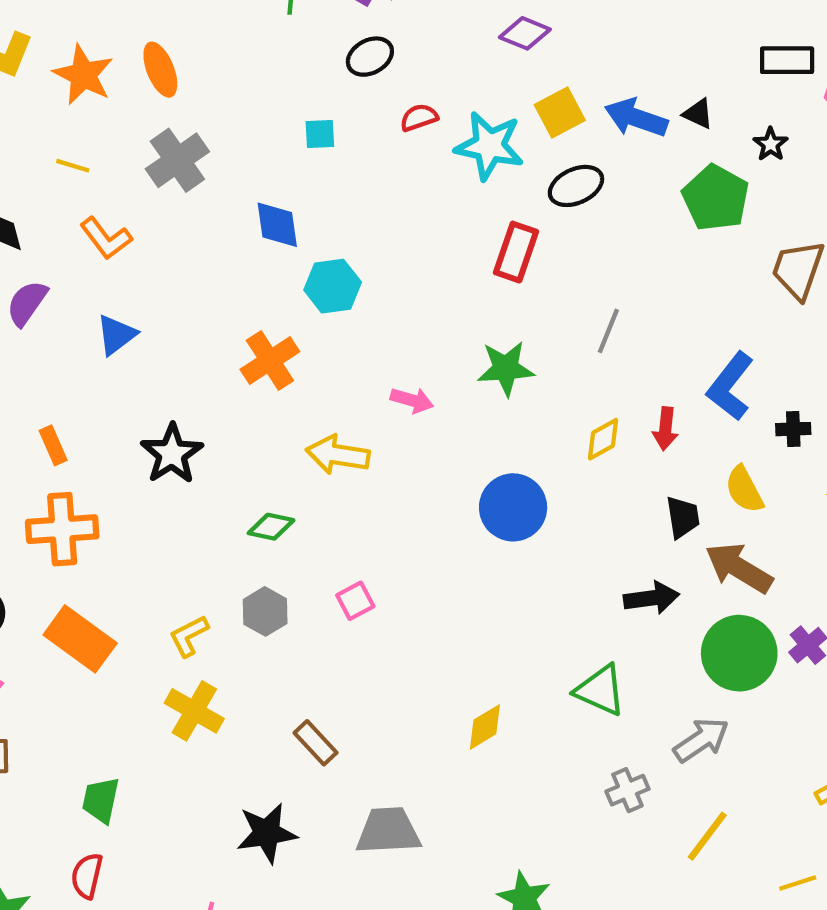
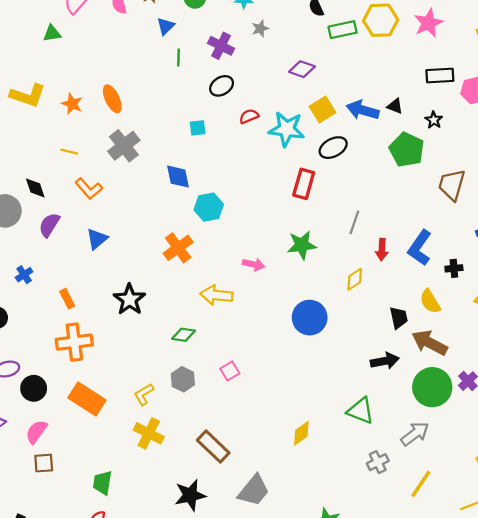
orange star: (83, 75) -> (72, 104), size x0.7
red arrow: (665, 429) -> (382, 250), moved
brown rectangle: (316, 743) -> (213, 446), size x1.4
gray trapezoid: (388, 831) -> (254, 490), turned 135

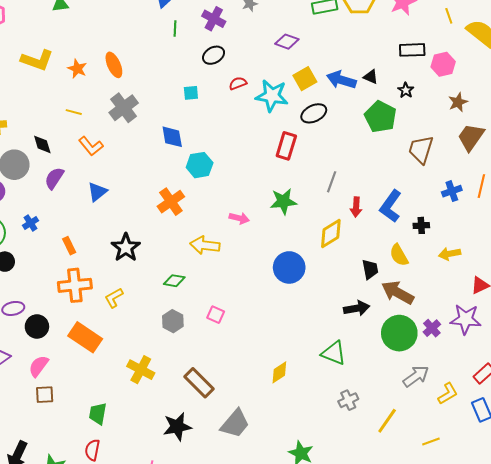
yellow diamond: (355, 279) -> (331, 233), size x1.4
pink square: (230, 371) -> (216, 315), turned -36
yellow L-shape: (144, 394) -> (114, 298), moved
gray arrow: (415, 434) -> (416, 376), moved

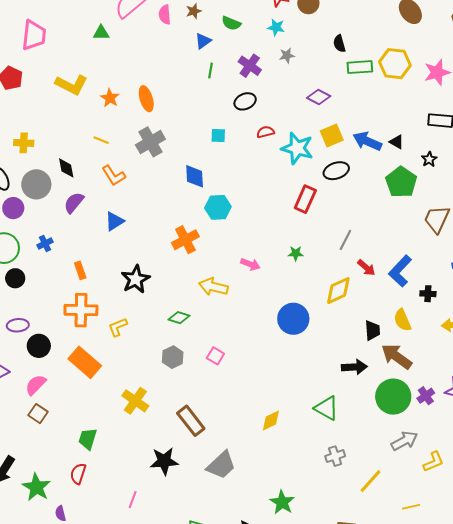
green star: (283, 201) -> (296, 253), size x0.6
red arrow: (356, 207) -> (366, 268), turned -60
brown square: (45, 395) -> (38, 414), turned 30

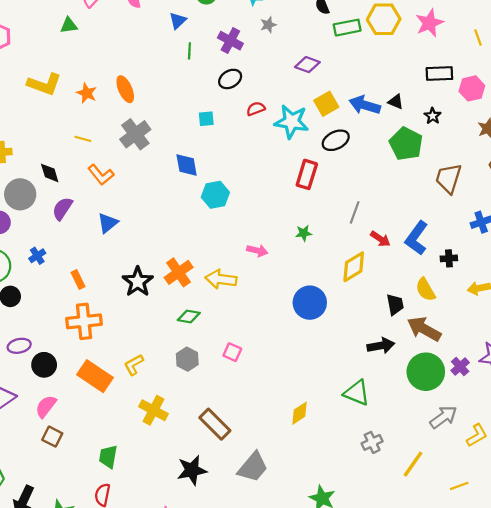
orange cross: (185, 240) -> (179, 272), moved
yellow L-shape: (118, 327) -> (134, 365), moved

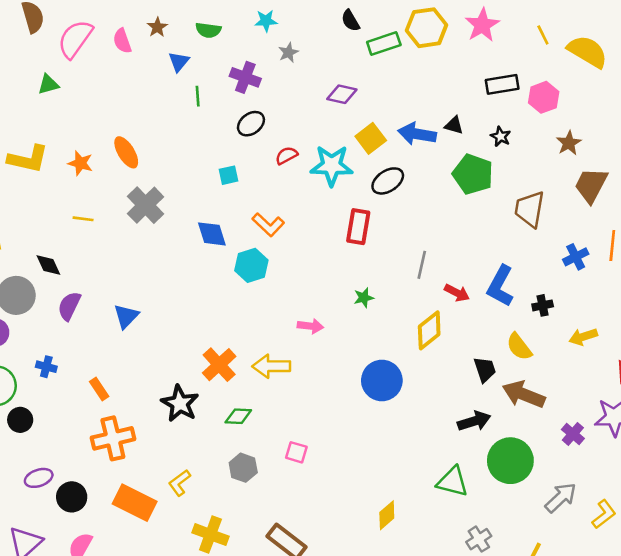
orange L-shape: (101, 175) -> (268, 225), moved
blue cross: (37, 256) -> (46, 367), turned -35
black star: (138, 282) -> (180, 403), moved
green circle: (426, 372) -> (510, 461), moved

